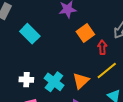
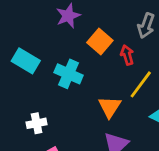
cyan cross: (54, 82) -> (69, 74), moved

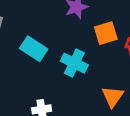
orange square: (100, 41) -> (106, 33), turned 30

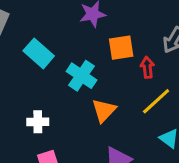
orange triangle: (113, 97) -> (104, 110), moved

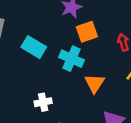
orange square: (121, 48) -> (87, 32), moved

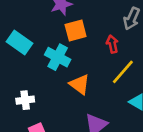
orange triangle: (95, 83) -> (80, 84), turned -30

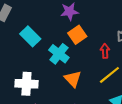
orange square: (76, 31) -> (77, 35), turned -30
white cross: (25, 100) -> (26, 84), size x1.5

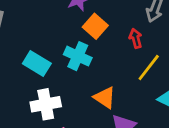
cyan rectangle: (30, 36) -> (37, 64), moved
orange triangle: (73, 79) -> (105, 98), moved

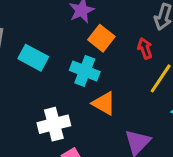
cyan rectangle: (37, 64) -> (33, 58), moved
orange triangle: (105, 98) -> (104, 103), moved

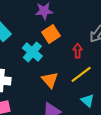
orange triangle: (104, 103) -> (50, 80), moved

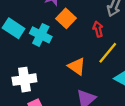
cyan cross: (32, 52) -> (41, 35), moved

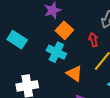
cyan cross: (41, 35) -> (56, 52), moved

